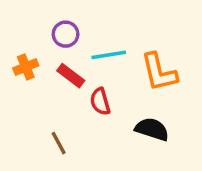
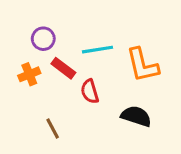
purple circle: (66, 34) -> (43, 39), moved
orange cross: (26, 67) -> (29, 74), moved

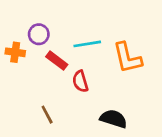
orange cross: (29, 74) -> (15, 52), moved, turned 30
black semicircle: (136, 116) -> (114, 119), moved

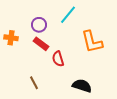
purple circle: (39, 34) -> (39, 25), moved
cyan line: (87, 44) -> (68, 15), moved, turned -42

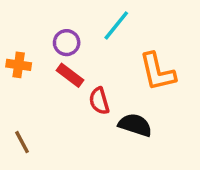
brown line: (34, 83) -> (22, 142), moved
black semicircle: (82, 86) -> (135, 125), moved

